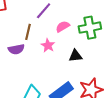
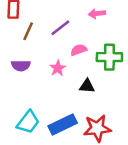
brown line: (28, 32) -> (28, 31), moved

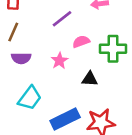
brown line: (28, 31) -> (13, 32), moved
cyan trapezoid: (28, 122) -> (30, 98), moved

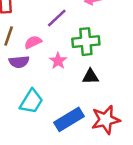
pink semicircle: (81, 42) -> (33, 42), moved
green cross: (113, 49) -> (86, 42), moved

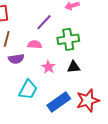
pink semicircle: (33, 42) -> (35, 45), moved, turned 32
pink star: (58, 61) -> (48, 67), moved

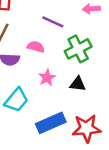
purple line: (44, 22) -> (53, 22), turned 60
green cross: (68, 39) -> (78, 49), turned -30

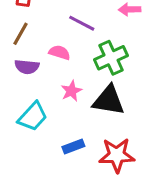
black triangle: (78, 84) -> (109, 100), size x1.6
blue rectangle: (51, 123) -> (73, 146), size x0.6

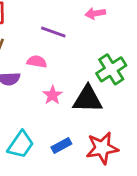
green cross: (111, 58) -> (111, 69), moved
cyan trapezoid: (33, 117) -> (21, 145), moved

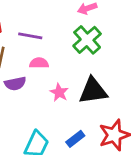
purple line: (53, 32) -> (30, 36), moved
green cross: (111, 69) -> (87, 40), moved

